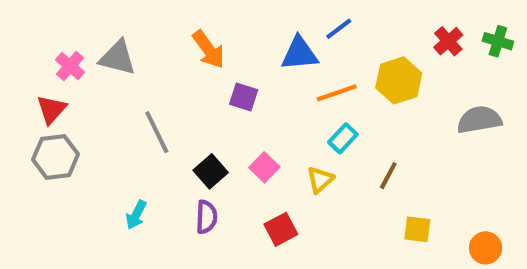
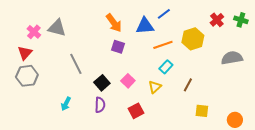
orange arrow: (209, 49) -> (114, 23), moved

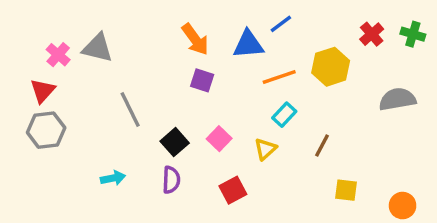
cyan arrow: (66, 104) -> (113, 178), turned -128

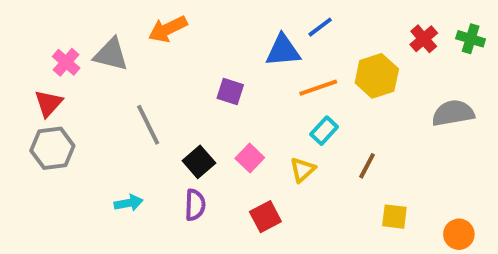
orange arrow: (195, 39) -> (168, 29), moved, turned 100

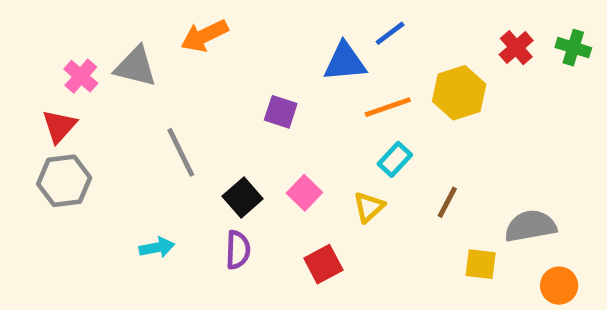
gray semicircle: (453, 113) -> (531, 226), moved

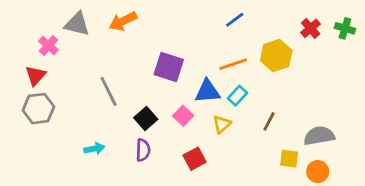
blue triangle: (345, 62) -> (207, 91), moved
gray triangle: (136, 67) -> (77, 24), moved
purple square: (281, 112) -> (169, 67), size x1.5
orange circle: (559, 286) -> (318, 172), moved

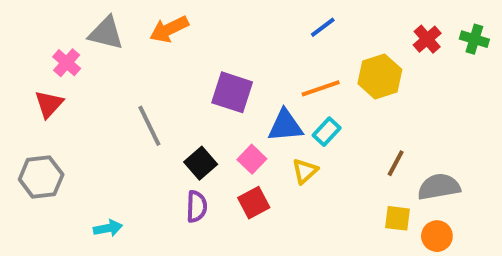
gray hexagon: (38, 109) -> (41, 177), moved
brown line: (269, 121) -> (396, 163), moved
cyan arrow: (94, 149) -> (108, 228), moved
red square: (195, 159) -> (254, 203), moved

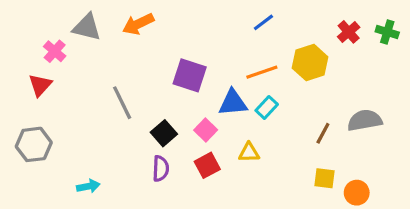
yellow triangle: (305, 171) -> (249, 152), moved, turned 40
gray semicircle: (439, 187) -> (365, 120), moved

